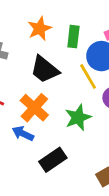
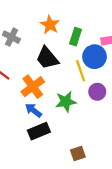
orange star: (40, 29) -> (50, 25), turned -30
blue arrow: (23, 134) -> (33, 110), moved

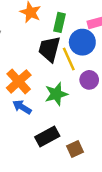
black trapezoid: (47, 58) -> (49, 49), moved, turned 60
black rectangle: (39, 131) -> (47, 137), moved

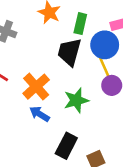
yellow line: (69, 59) -> (104, 67), moved
black rectangle: (47, 137) -> (66, 146), turned -35

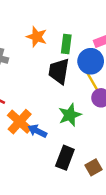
orange cross: (36, 87) -> (20, 122), moved

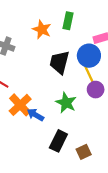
green rectangle: (66, 44) -> (68, 21), moved
green star: (70, 115) -> (66, 103), turned -30

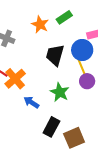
green rectangle: (68, 21) -> (64, 17), turned 42
orange cross: (20, 105) -> (15, 79), moved
brown square: (84, 152) -> (74, 138), size x1.5

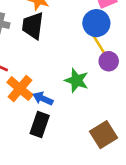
black trapezoid: (55, 55) -> (33, 26), moved
orange cross: (15, 79) -> (20, 89), moved
black rectangle: (51, 127) -> (40, 125), moved

